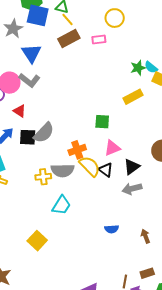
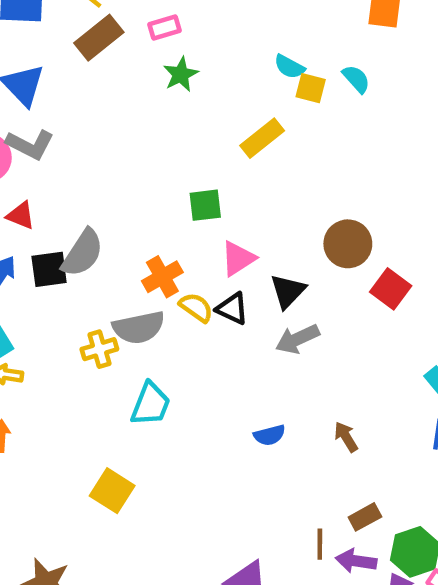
green star: (138, 68) -> (181, 74), moved
yellow semicircle: (90, 166) -> (196, 307), size x0.7

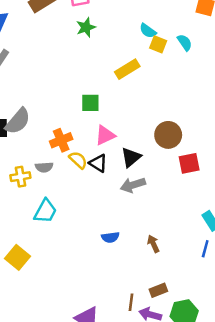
red square: (391, 289) -> (189, 163), turned 35
gray semicircle: (139, 327) -> (44, 167), size x0.6

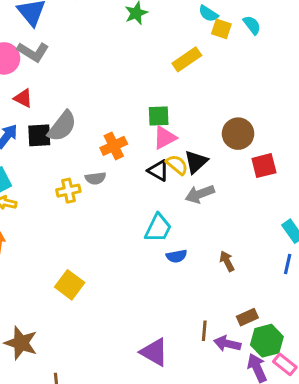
green square: (90, 103) -> (159, 116), moved
yellow semicircle: (78, 160) -> (177, 165), moved
cyan trapezoid: (45, 211) -> (158, 228), moved
brown rectangle: (158, 290) -> (247, 317), moved

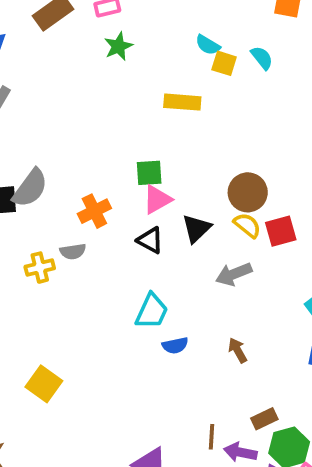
yellow rectangle: (187, 59) -> (182, 102), turned 40
yellow semicircle: (177, 165) -> (247, 225), moved
gray arrow: (200, 194) -> (234, 274), moved

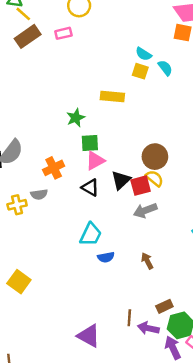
cyan semicircle: (208, 45) -> (144, 54), moved
green star: (118, 46) -> (76, 118), moved
red square: (281, 231) -> (141, 186), moved

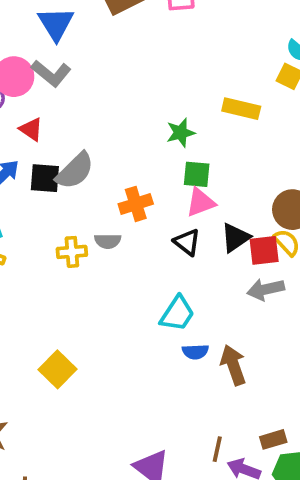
brown arrow: (147, 261) -> (233, 365), moved, size x1.5

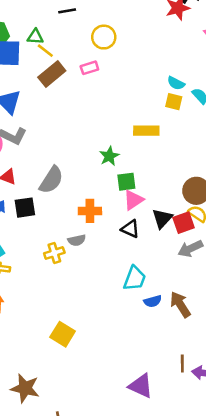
gray semicircle: (75, 171) -> (51, 180), moved
orange cross: (136, 204) -> (90, 211), turned 30

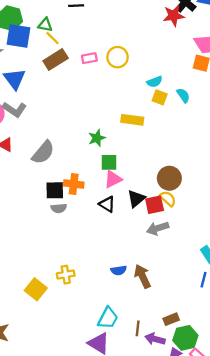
yellow circle: (104, 37) -> (118, 57), moved
cyan semicircle: (176, 83) -> (155, 82), moved, turned -56
black square: (25, 208) -> (55, 190), moved
yellow cross: (54, 253) -> (66, 275), moved
cyan trapezoid: (135, 278) -> (108, 318), moved

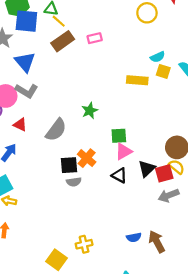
yellow circle: (118, 57) -> (147, 13), moved
yellow rectangle: (132, 120) -> (137, 80), moved
green star: (97, 138) -> (90, 111), moved
orange cross: (74, 184) -> (87, 158), turned 36

